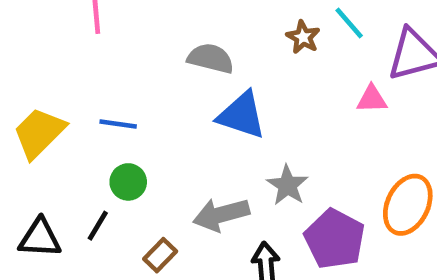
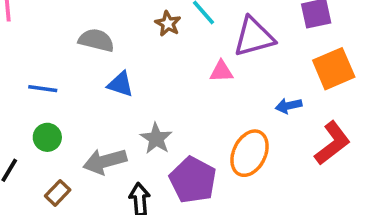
blue triangle: (242, 115) -> (121, 84), size x0.7
blue line: (118, 124) -> (43, 89), moved
green circle: (128, 182) -> (47, 137), moved

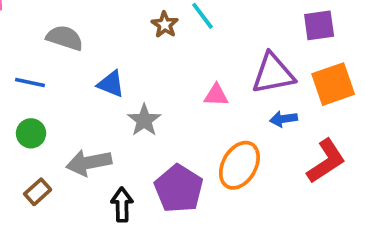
purple triangle: (254, 37) -> (273, 74), moved
gray semicircle: (96, 40) -> (65, 38), moved
pink triangle: (221, 71) -> (216, 95), moved
gray star: (156, 138) -> (144, 120), moved

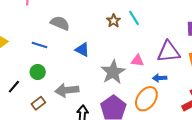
blue arrow: (284, 119) -> (160, 78), moved
gray star: (144, 120) -> (113, 72), moved, size x1.4

